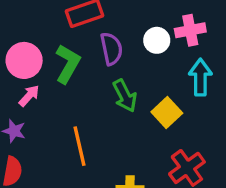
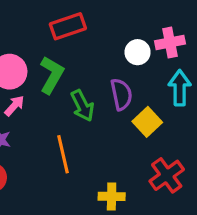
purple semicircle: (111, 49) -> (121, 94), moved
green arrow: (125, 96) -> (82, 106), moved

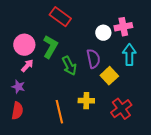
red rectangle: (68, 26) -> (60, 17), turned 55
orange line: (63, 154) -> (59, 112), moved
yellow cross: (112, 196) -> (86, 101), moved

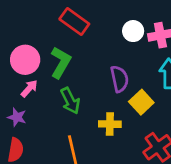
white circle: (103, 33) -> (133, 31), moved
green arrow: (69, 66) -> (70, 101), moved
yellow cross: (86, 101) -> (110, 124), moved

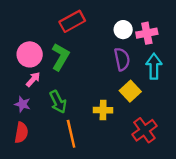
red rectangle: (74, 21) -> (72, 21), turned -65
purple semicircle: (119, 79) -> (122, 59), moved
green arrow: (70, 101) -> (58, 102), moved

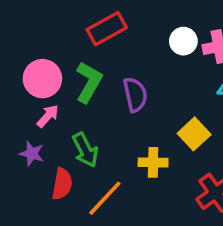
purple semicircle: (122, 59) -> (135, 95), moved
red semicircle: (21, 133) -> (62, 184), moved
orange line: (71, 134) -> (105, 198), turned 56

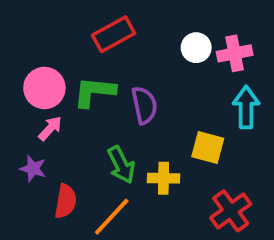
green L-shape: (89, 82) -> (94, 92), turned -114
yellow square: (194, 134) -> (208, 148), turned -32
green arrow: (85, 150) -> (121, 165), moved

